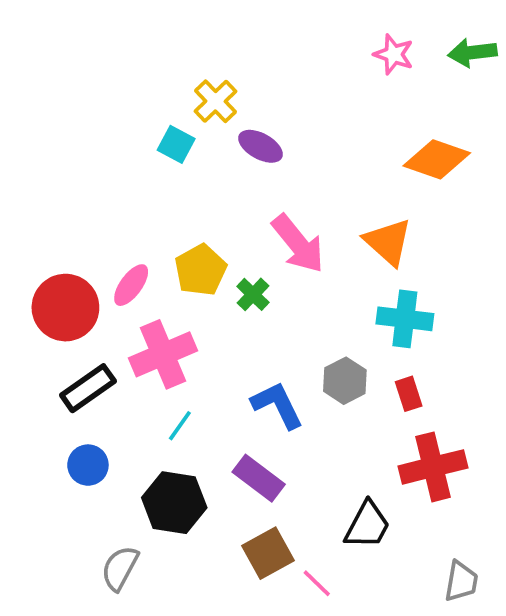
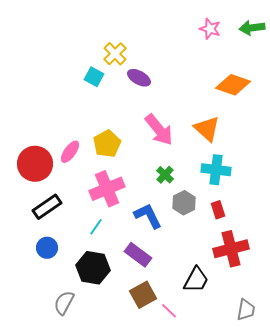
green cross: (253, 294) -> (165, 175), moved
pink cross: (163, 354) -> (107, 189), moved

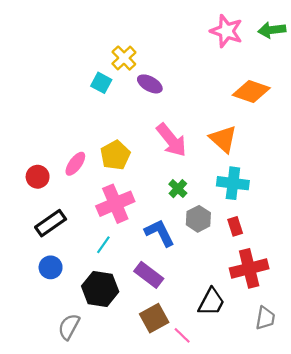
pink star: (210, 29) -> (226, 31), size x1.4
red circle: (35, 164) -> (38, 177), size x0.6
gray trapezoid: (246, 310) -> (265, 318), moved

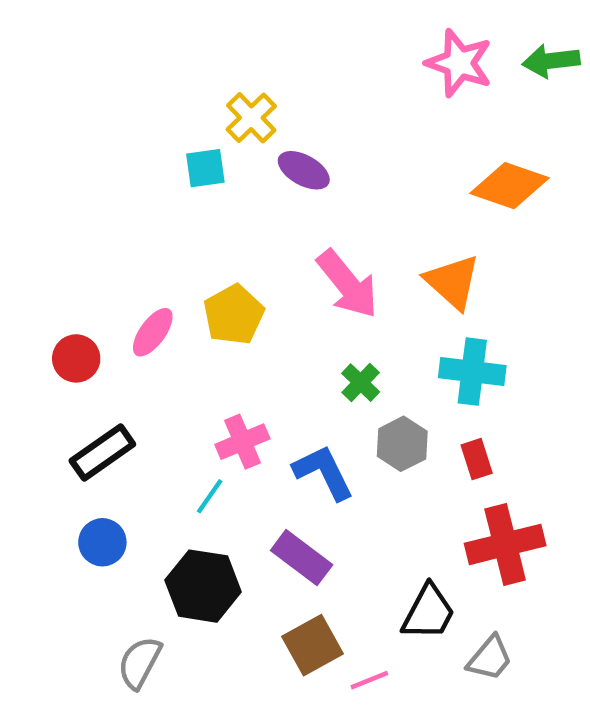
cyan square: (101, 83) -> (205, 168), turned -36
pink cross: (115, 204) -> (242, 442), moved, size x0.7
gray trapezoid: (265, 318) -> (490, 658), moved, turned 30
pink line: (182, 335) -> (369, 680), turned -66

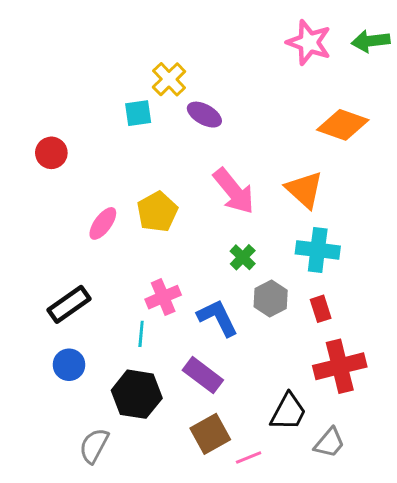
red circle: (76, 358) -> (51, 153), moved
cyan line: (210, 496) -> (141, 334), turned -30

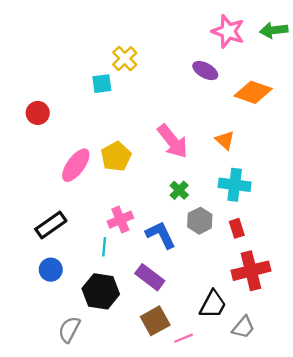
purple ellipse: (204, 115) -> (205, 71), moved
orange triangle: (304, 190) -> (225, 140), size x0.7
pink ellipse: (103, 223) -> (76, 165), size x1.4

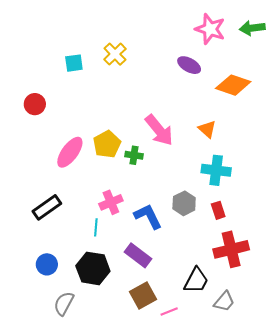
cyan square: (102, 84) -> (74, 63), moved
green cross: (179, 190) -> (134, 155), moved, turned -36
blue circle: (51, 270) -> (47, 264), moved

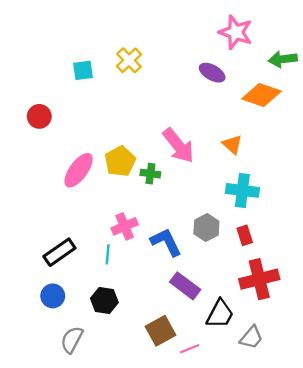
green arrow: (252, 28) -> (283, 59), moved
black rectangle: (47, 207) -> (59, 252), moved
purple rectangle: (138, 255) -> (185, 286), moved
black hexagon: (93, 268) -> (104, 300), size x0.7

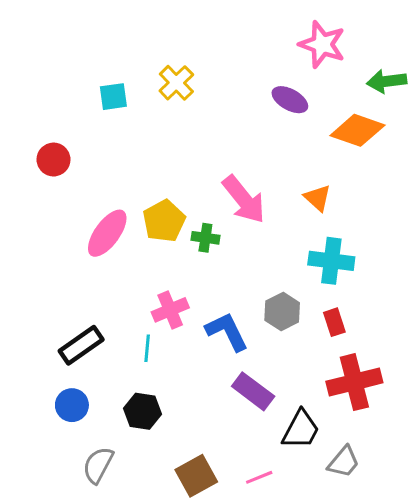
brown square: (160, 331) -> (196, 476), moved

